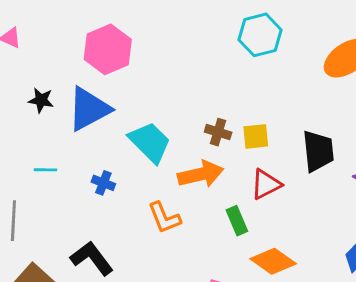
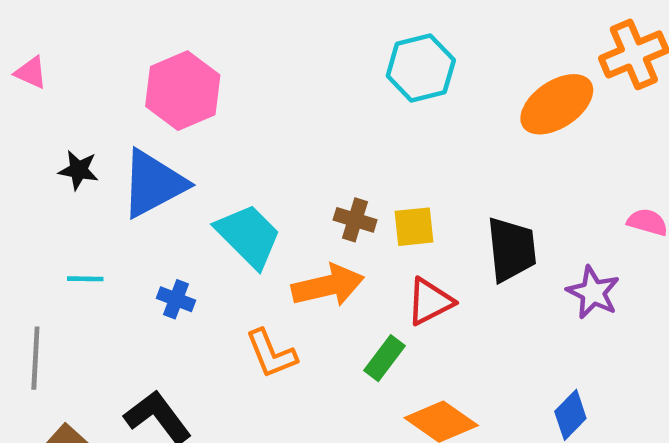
green rectangle: (237, 221) -> (385, 358), turned 60

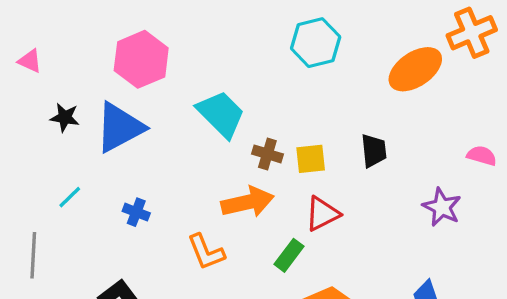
pink triangle: (31, 73) -> (30, 61), moved
cyan trapezoid: (248, 236) -> (221, 114), moved
black trapezoid: (511, 249) -> (374, 151), moved, size x0.7
cyan line: (85, 279) -> (70, 197), turned -45

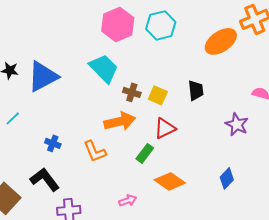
pink hexagon: (141, 59) -> (118, 24), moved
yellow square: (311, 159) -> (158, 95), turned 30
blue cross: (136, 212) -> (53, 143), moved

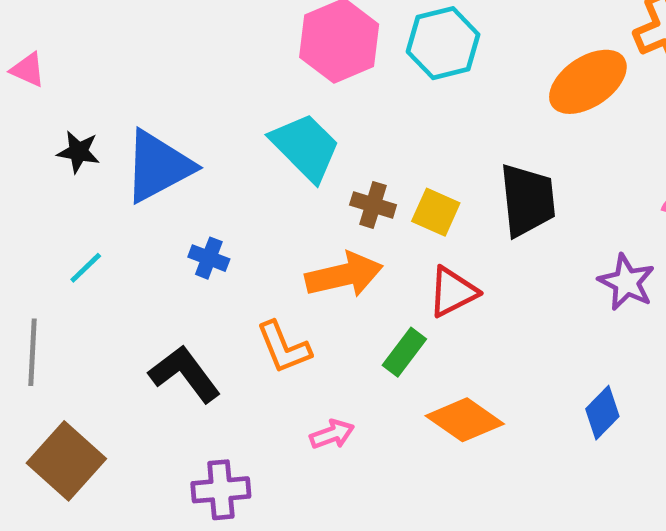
black trapezoid: (196, 90) -> (528, 200), size x1.5
blue cross: (53, 143) -> (209, 258), moved
black L-shape: (45, 179) -> (185, 374), moved
pink arrow: (128, 200) -> (332, 434), moved

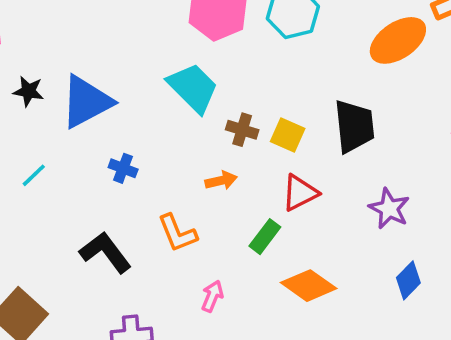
orange arrow: (344, 275) -> (221, 181), size x0.6
purple star: (627, 282) -> (389, 209), moved
pink arrow: (332, 434) -> (212, 296), turned -48

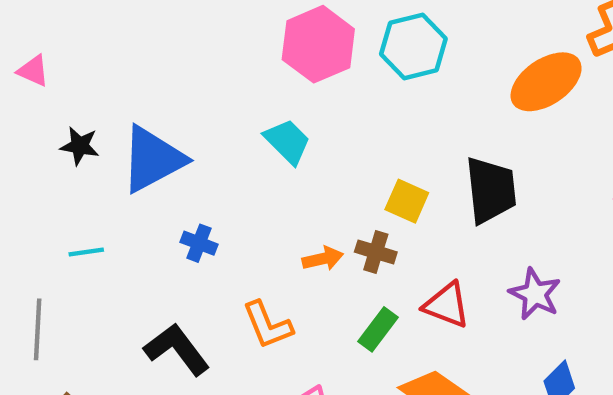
cyan trapezoid: (193, 88) -> (287, 141), size x0.7
brown cross: (242, 130) -> (376, 252), moved
cyan line: (34, 175) -> (86, 252), turned 36
red triangle: (300, 193) -> (447, 305), moved, turned 48

